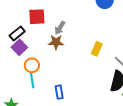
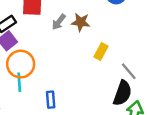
brown star: (56, 42) -> (81, 22), moved
orange circle: (32, 65) -> (21, 64), size x1.5

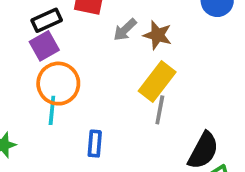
yellow rectangle: (101, 52) -> (157, 82), moved, size x1.5
gray line: (129, 71) -> (160, 110), moved, turned 42

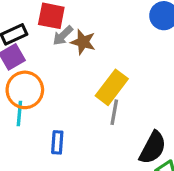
gray arrow: (125, 30) -> (63, 36), moved
brown star: (158, 35) -> (83, 42), moved

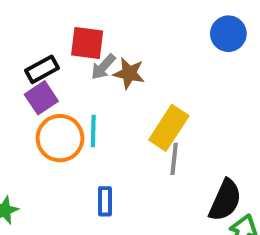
cyan line: (19, 114) -> (93, 131), moved

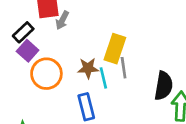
brown star: (129, 73) -> (88, 68), moved
cyan line: (93, 131) -> (103, 78), moved
blue rectangle: (105, 201) -> (86, 107), size x1.4

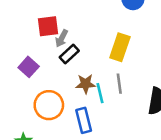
black rectangle: (23, 32) -> (69, 54), moved
yellow rectangle: (115, 49) -> (120, 47), moved
orange circle: (46, 74) -> (49, 105), moved

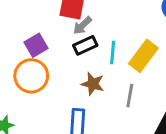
cyan line: (100, 93) -> (113, 53), moved
orange circle: (49, 105) -> (31, 76), moved

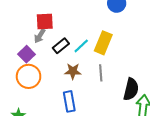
gray arrow: (82, 25) -> (40, 36), moved
cyan line: (113, 53) -> (81, 46), turned 56

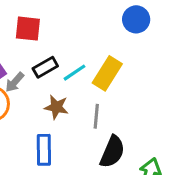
gray arrow: (40, 36) -> (15, 82), moved
black semicircle: (131, 89) -> (112, 152), moved

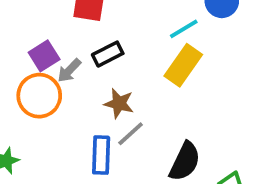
cyan line: (75, 73) -> (184, 29), moved
gray line: (96, 116) -> (131, 134), moved, turned 40

